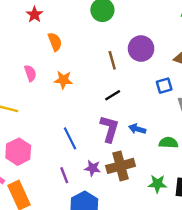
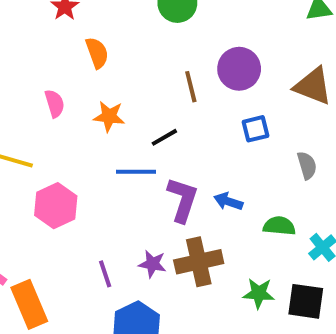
blue square: (164, 86) -> (256, 129), moved
black line: (113, 95) -> (164, 137), moved
blue line: (70, 138) -> (136, 172), moved, turned -65
pink hexagon: (18, 152) -> (56, 206), moved

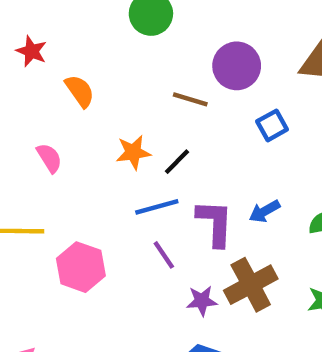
brown line: (191, 87) -> (190, 99), turned -44
orange star: (109, 116) -> (133, 152), moved
blue arrow: (228, 201) -> (265, 211), turned -32
purple line: (105, 274) -> (164, 255), moved

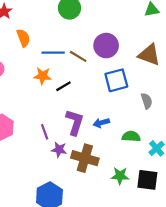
blue square: (272, 125) -> (116, 80), size x1.5
blue line: (157, 207) -> (53, 53), moved
brown cross: (251, 285) -> (85, 158), turned 30
purple star: (202, 301) -> (59, 150), moved

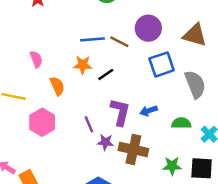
orange semicircle: (23, 38) -> (57, 86), moved
gray semicircle: (147, 101) -> (195, 84), size x1.6

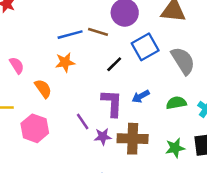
black line: (106, 74) -> (114, 64), moved

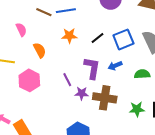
brown line: (98, 32) -> (44, 12), moved
blue square: (145, 47) -> (123, 39), moved
orange star: (65, 62) -> (69, 36), moved

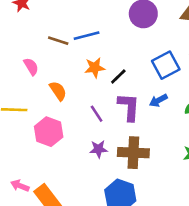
black line: (97, 38) -> (118, 77), moved
purple line: (67, 80) -> (97, 114), moved
purple star: (82, 93) -> (99, 149), moved
brown cross: (105, 98) -> (133, 153), moved

